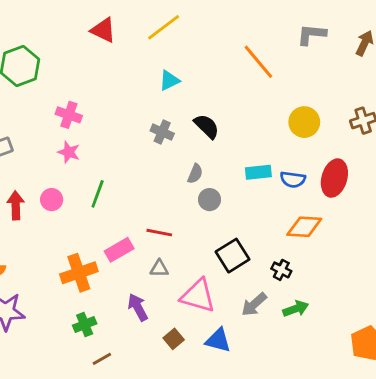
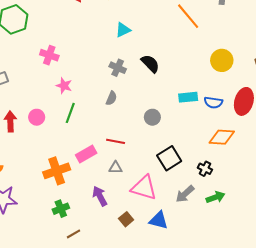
pink star: (69, 152) -> (64, 86), moved
gray semicircle: (195, 174) -> (111, 98), moved

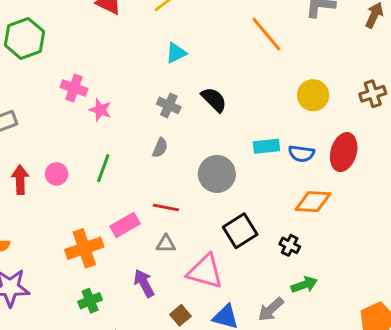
pink star: (64, 86) -> (100, 110), moved
gray circle: (152, 117) -> (217, 174), size x1.6
gray arrow: (185, 194) -> (271, 309), moved

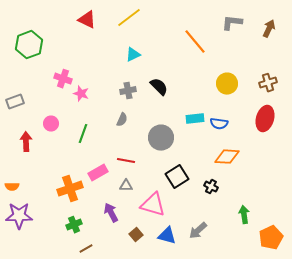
gray cross: (169, 105) -> (128, 91), turned -35
red ellipse: (344, 152) -> (265, 119), moved
pink circle: (57, 174) -> (51, 124), moved
green arrow: (304, 285) -> (244, 215), moved, turned -78

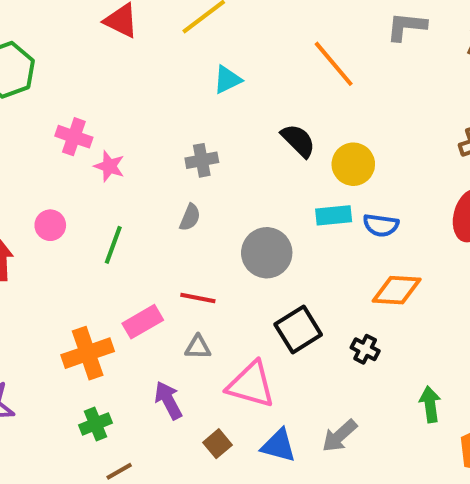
cyan triangle: (133, 55) -> (227, 80), moved
yellow circle: (227, 84) -> (353, 164), moved
black semicircle: (159, 87) -> (298, 141), moved

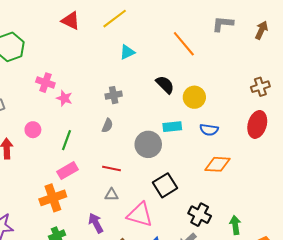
cyan rectangle: (334, 215) -> (172, 127), moved
pink rectangle: (143, 322) -> (67, 171), moved
black cross: (365, 349) -> (200, 215), moved, size x1.5

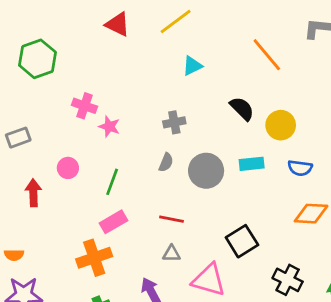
gray circle: (148, 144) -> (206, 171), moved

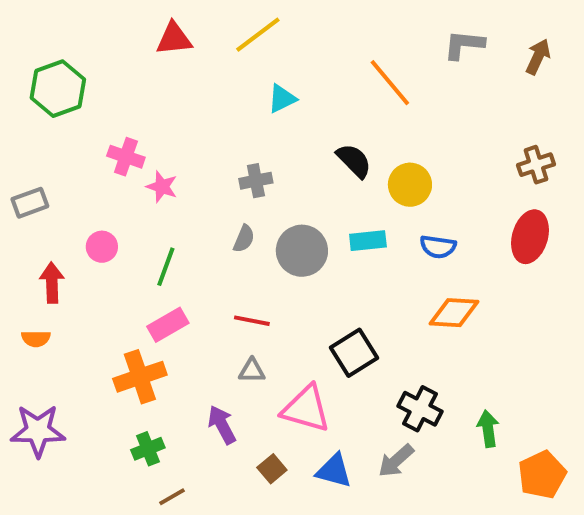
red triangle: (118, 24) -> (174, 39), turned -32
orange semicircle: (14, 255) -> (36, 339), moved

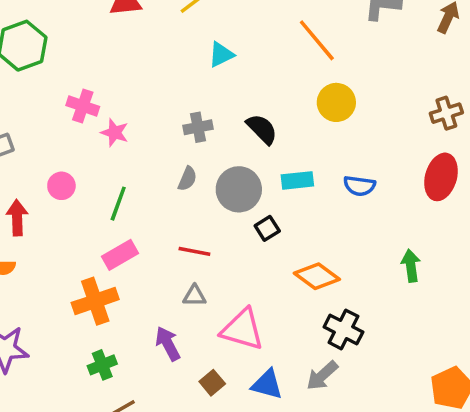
black semicircle: (354, 161) -> (262, 129), moved
yellow circle: (410, 185) -> (336, 102), moved
orange diamond: (454, 313) -> (317, 276), moved, turned 33
black square: (354, 353) -> (267, 228), moved, size x0.6
green arrow: (488, 429) -> (411, 266), moved

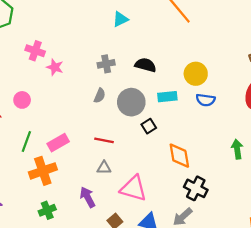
yellow circle: (336, 102) -> (196, 74), moved
black semicircle: (262, 129) -> (145, 65), turned -30
green line: (118, 204) -> (26, 141), moved
orange diamond: (317, 276) -> (179, 156), turned 44

